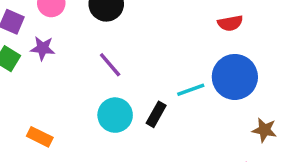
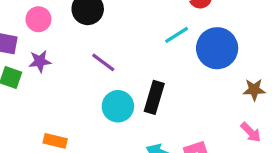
cyan line: (191, 90) -> (177, 35), moved
black rectangle: (156, 114) -> (154, 97), size x1.4

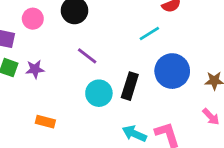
blue circle: (217, 48) -> (172, 71), moved
purple star: (40, 61) -> (35, 69), moved

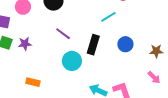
blue circle: (172, 71) -> (125, 44), size x0.6
black rectangle: (130, 86) -> (93, 45), moved

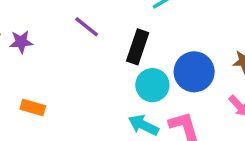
blue circle: (125, 44) -> (194, 72), moved, size x1.5
cyan circle: (72, 61) -> (152, 85), moved

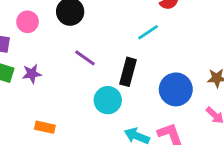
cyan circle: (152, 85) -> (108, 100), moved

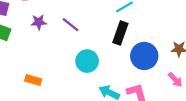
black rectangle: (128, 72) -> (120, 33), moved
purple star: (32, 74) -> (39, 22), moved

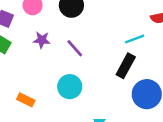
cyan circle: (87, 61) -> (70, 87), moved

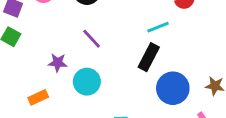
purple star: (42, 40) -> (58, 63), moved
orange rectangle: (26, 100) -> (38, 97), turned -49

